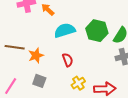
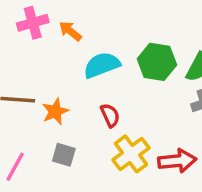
yellow cross: (78, 83) -> (131, 154), size x1.5

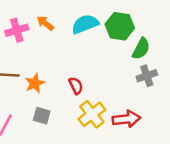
pink cross: (33, 23) -> (17, 30), moved
green hexagon: (157, 62) -> (120, 26), moved
cyan semicircle: (102, 65) -> (85, 24), moved

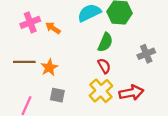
orange arrow: (45, 23) -> (53, 28), moved
green semicircle: (141, 49) -> (105, 42), moved
red semicircle: (76, 86) -> (104, 66), moved

